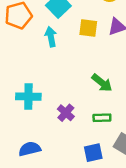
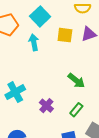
cyan cross: (28, 97) -> (15, 92), turned -30
green rectangle: (102, 118) -> (76, 110), turned -48

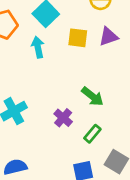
purple cross: (46, 106) -> (63, 118), moved

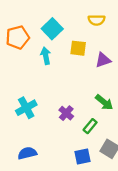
purple triangle: (108, 36) -> (103, 60), moved
green arrow: (92, 96) -> (104, 102), moved

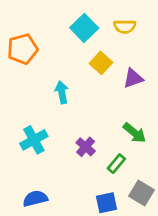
cyan square: (52, 29) -> (84, 28), moved
yellow square: (78, 48) -> (101, 63), turned 35
cyan arrow: (46, 56) -> (62, 92), moved

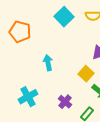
orange pentagon: (23, 49) -> (20, 32), turned 30
yellow square: (101, 63) -> (86, 74), moved

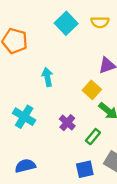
cyan cross: (28, 97) -> (24, 117), turned -30

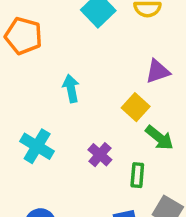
green rectangle: (93, 137) -> (137, 175), turned -35

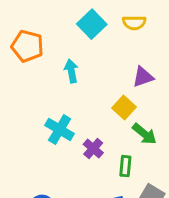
cyan arrow: (71, 88) -> (71, 71), moved
cyan cross: (37, 146) -> (60, 129), moved

